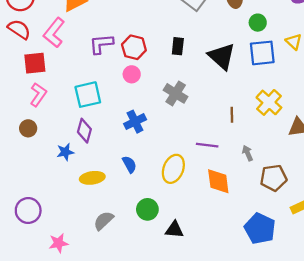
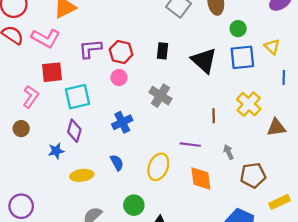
pink L-shape: (54, 33) -> (46, 38), turned -100
red square: (35, 63) -> (52, 72), moved

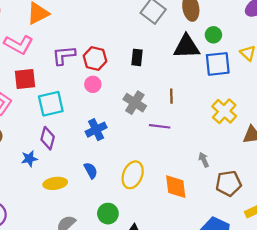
black triangle: (204, 61) -> (187, 47), moved, turned -44
brown line: (214, 116) -> (171, 96), moved
purple line: (190, 145) -> (160, 126), moved

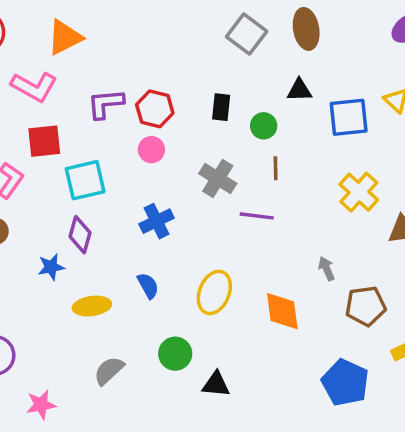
green circle: (213, 35) -> (264, 126), moved
black triangle: (187, 47) -> (299, 90), size x0.6

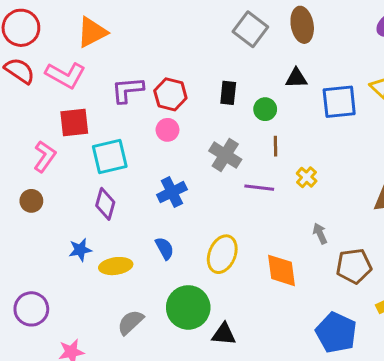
yellow cross: (359, 192) -> (307, 177), moved, size x0.6
blue star: (51, 267) -> (80, 250), moved
green circle: (175, 354) -> (188, 307), size x1.5

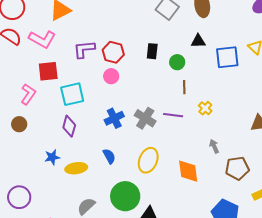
gray cross: (225, 155) -> (145, 118), moved

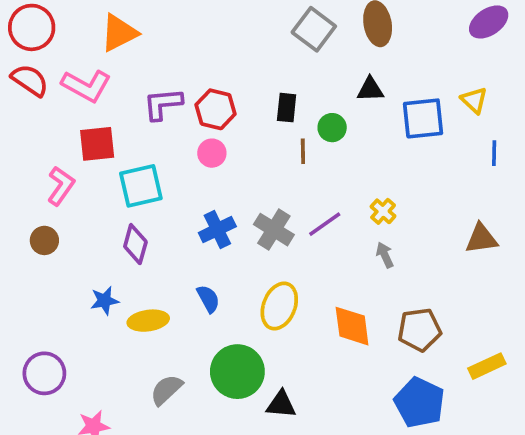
brown line: (184, 87) -> (303, 151), moved
purple line: (173, 115) -> (325, 224), turned -42
gray arrow: (214, 146) -> (385, 255), moved
brown pentagon: (237, 168) -> (419, 330), moved

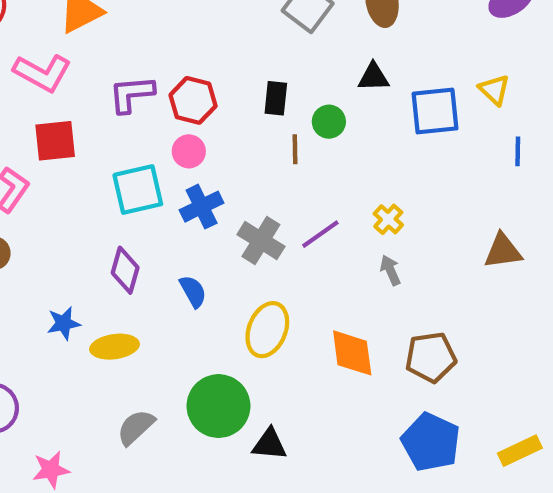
cyan square: (141, 186) -> (138, 190), moved
blue cross: (217, 230) -> (202, 207), moved
purple diamond: (135, 244) -> (125, 270), moved
blue semicircle: (208, 299) -> (193, 291), moved
yellow rectangle: (487, 366) -> (520, 451), moved

